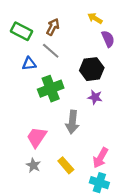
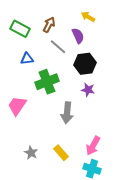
purple semicircle: (108, 39) -> (78, 36), moved
gray line: (51, 51) -> (58, 47), moved
pink trapezoid: (37, 137) -> (17, 106), moved

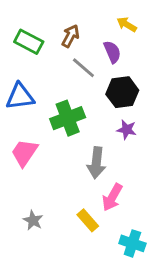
blue triangle: (27, 59) -> (20, 96), moved, size x1.5
pink arrow: (93, 146) -> (112, 197), moved
gray star: (31, 153) -> (33, 220), moved

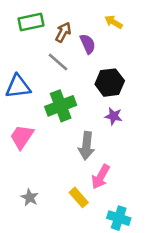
green rectangle: (29, 42) -> (31, 22), moved, turned -40
purple semicircle: (112, 52) -> (88, 44), moved
gray line: (83, 68) -> (58, 62), moved

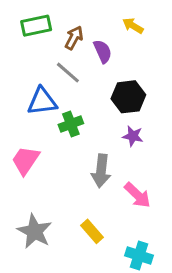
blue triangle: (18, 86) -> (42, 101), moved
green cross: (61, 106) -> (71, 124), size x0.7
pink arrow: (101, 177) -> (137, 195), moved, turned -75
gray star: (30, 197) -> (35, 231), size x1.6

